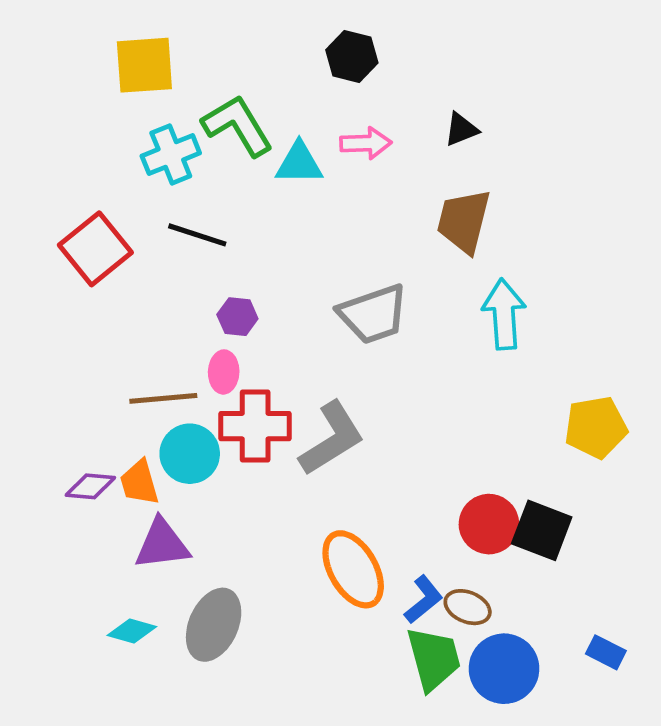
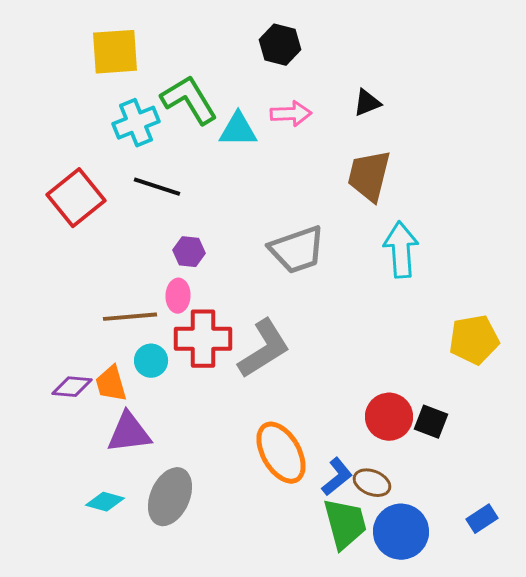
cyan circle: (190, 454) -> (151, 361), size x0.7
black square: (542, 530) -> (431, 422), size x0.7
blue rectangle: (606, 652) -> (482, 519), turned -60

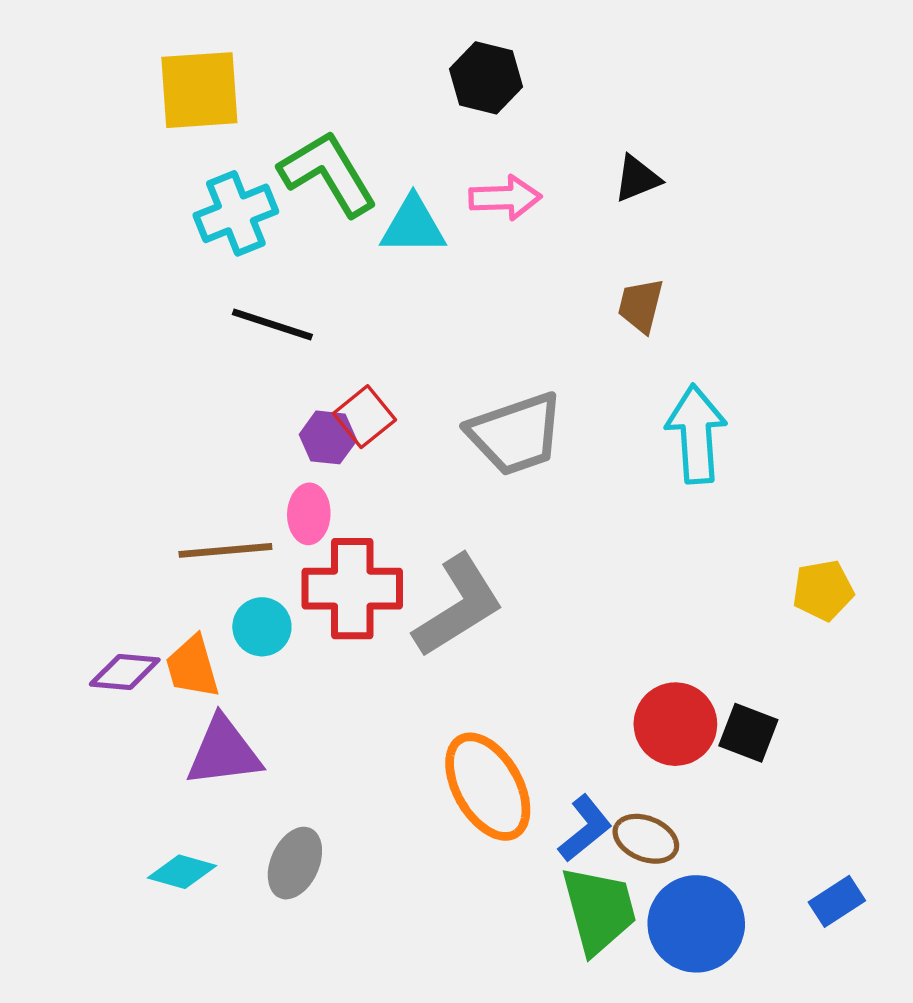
brown trapezoid: (369, 176) -> (641, 305), size x0.6
red square: (76, 198) -> (364, 417), moved, size x0.6
yellow pentagon: (474, 340) -> (823, 590), size x0.7
gray ellipse: (170, 497) -> (295, 863), size x0.7

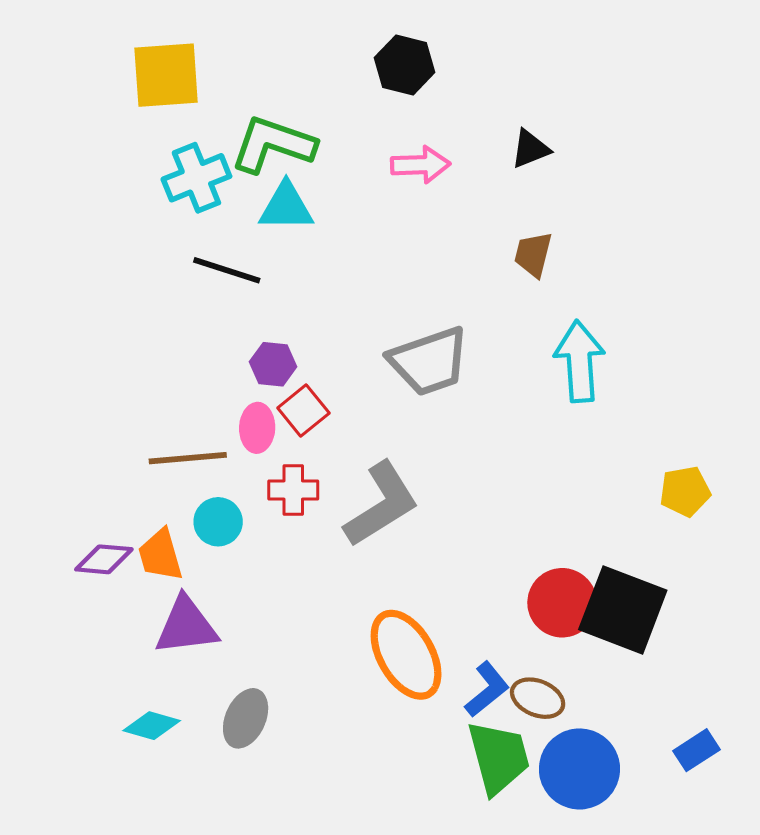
green L-shape: (328, 173) -> (273, 145), turned -40
cyan triangle: (413, 226) -> (286, 207), moved
red square: (364, 417) -> (303, 410), moved
red cross: (352, 589) -> (293, 490), size x0.6
black square: (748, 733) -> (623, 610), size x1.8

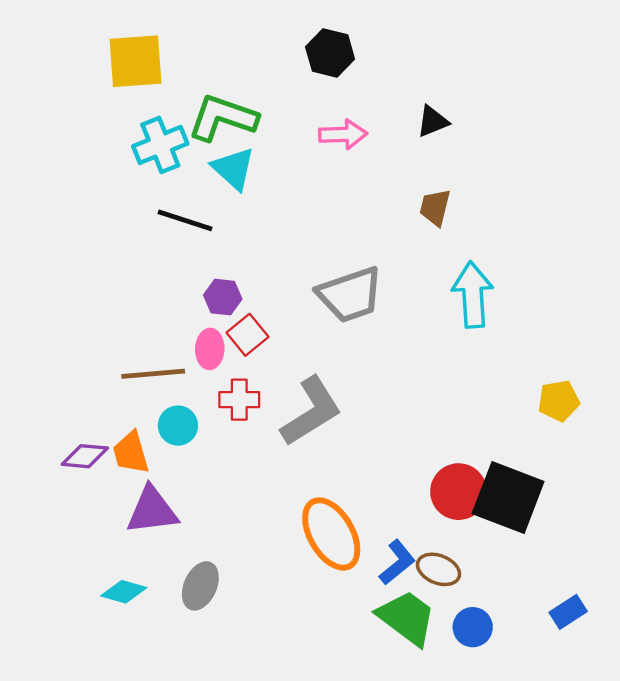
cyan triangle: (286, 207) -> (233, 169), turned 42
green trapezoid: (499, 757) -> (407, 618), turned -38
blue circle: (579, 769) -> (473, 627), size x0.6

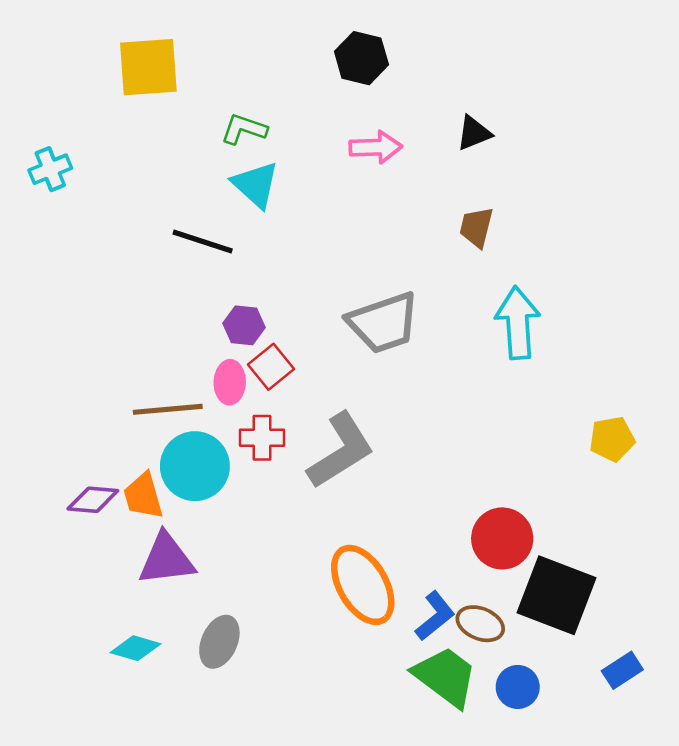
green L-shape: (223, 118) -> (244, 129), size x0.6
cyan cross: (160, 145) -> (50, 169), moved, size x0.7
cyan circle: (178, 426) -> (195, 466), size x1.6
black square: (508, 497) -> (556, 595), moved

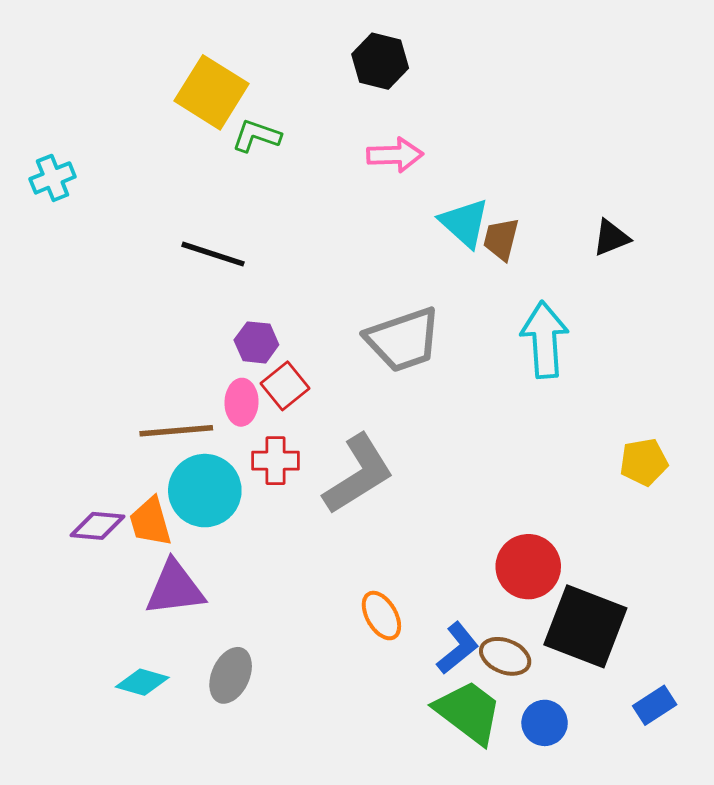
yellow square: (148, 67) -> (212, 92), moved, turned 36
black triangle: (474, 133) -> (611, 238), moved
cyan triangle: (256, 185) -> (464, 223), moved
orange ellipse: (363, 585) -> (381, 616), size x0.6

